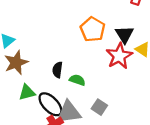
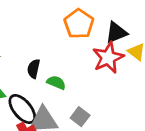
black triangle: (124, 34) -> (116, 33), turned 36

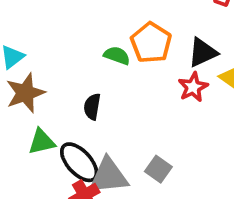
red star: (108, 58) -> (193, 87), size x0.7
green semicircle: (56, 82) -> (117, 56), moved

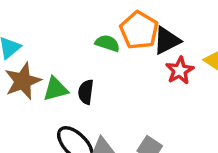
black triangle: (203, 52) -> (167, 41), moved
green triangle: (42, 142) -> (56, 89), moved

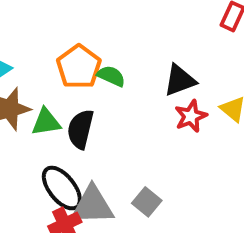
orange pentagon: (139, 30) -> (79, 67), moved
black semicircle: (86, 92) -> (80, 129), size x1.4

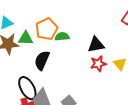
green semicircle: (111, 76) -> (62, 37), turned -40
green triangle: (46, 122) -> (26, 38), moved

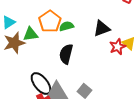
black semicircle: (42, 60) -> (66, 54), moved
red star: (98, 64) -> (118, 47), moved

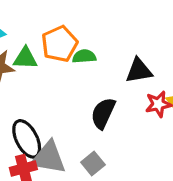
black semicircle: (66, 54) -> (103, 113), moved

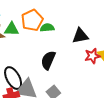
black semicircle: (103, 113) -> (48, 60), moved

